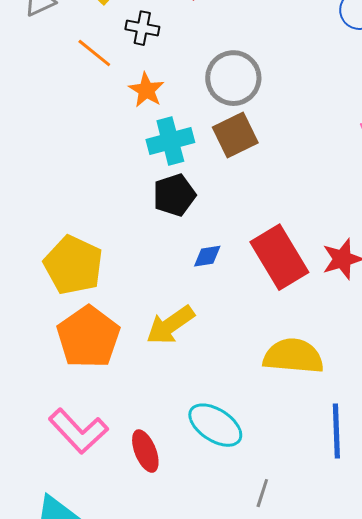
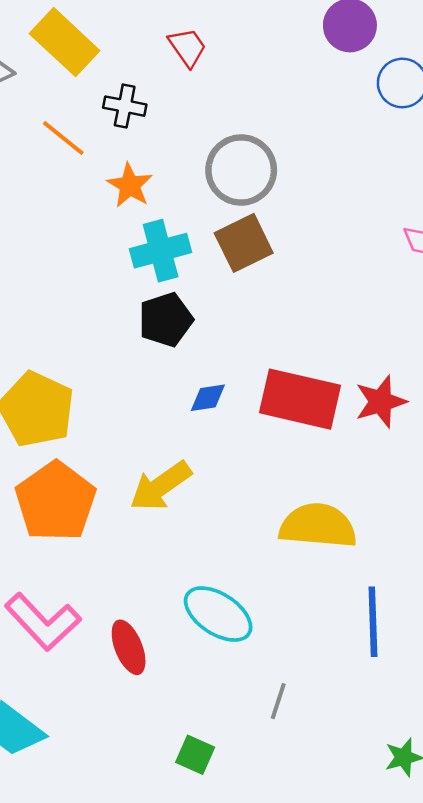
red rectangle: (279, 257) -> (300, 399), turned -46

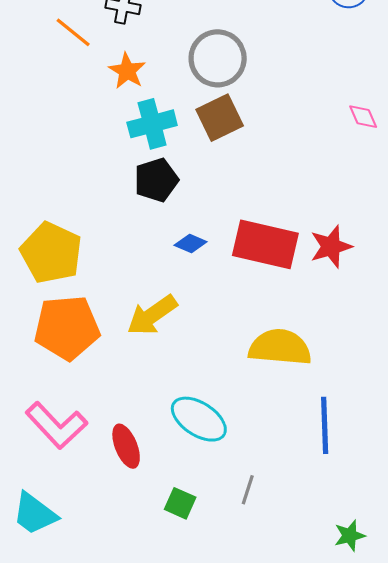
blue diamond: (208, 398) -> (191, 243), turned 32
orange pentagon: (56, 501) -> (67, 328), turned 30
green square: (195, 755) -> (180, 503), moved

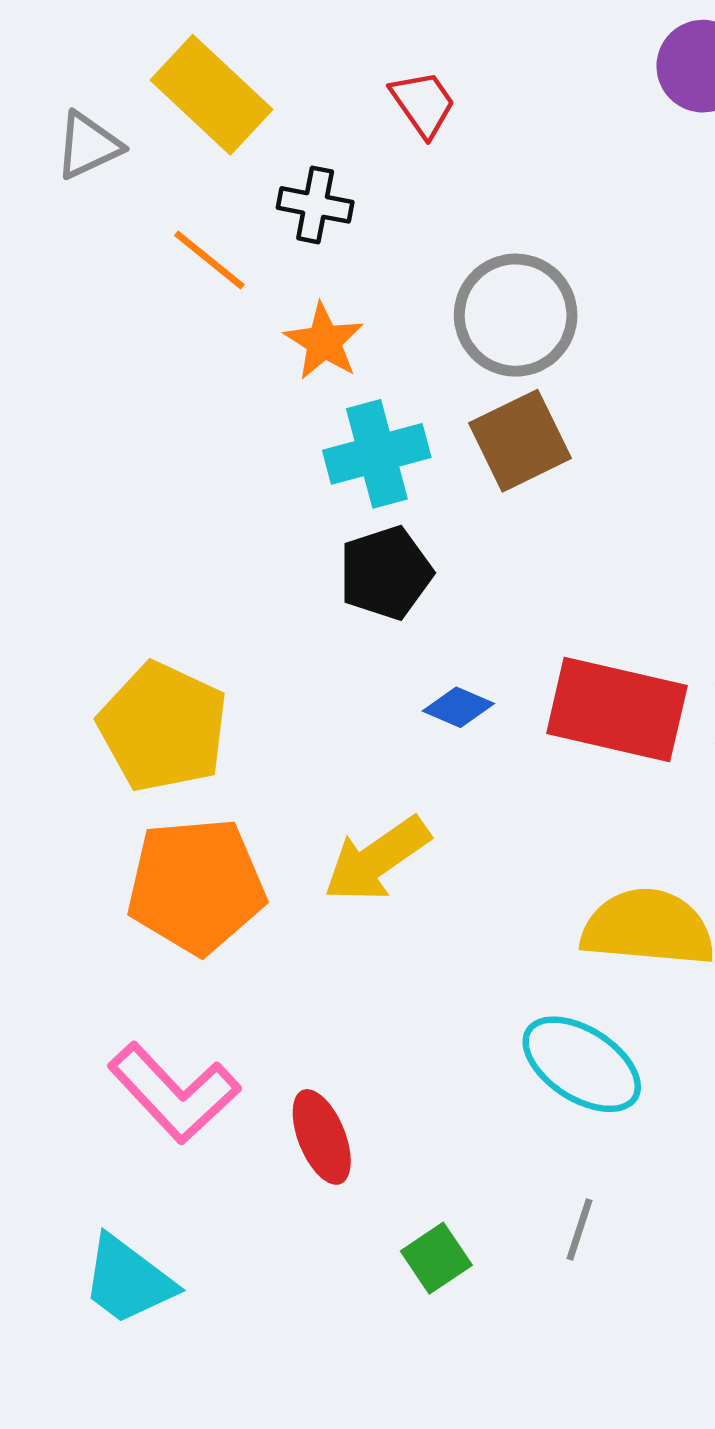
cyan ellipse: (199, 419) -> (582, 1064), moved
green square: (180, 503) -> (436, 1258), turned 32

